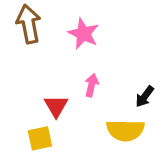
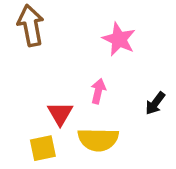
pink star: (83, 34) -> (119, 39), moved
yellow semicircle: (125, 130) -> (98, 140), moved

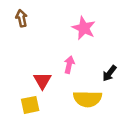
brown arrow: (31, 25) -> (22, 18), size x0.6
yellow semicircle: (98, 140) -> (87, 99), moved

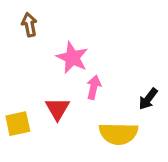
pink star: (84, 28) -> (72, 58), moved
yellow square: (30, 105) -> (18, 124), moved

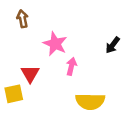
black arrow: (148, 99) -> (113, 45), moved
red triangle: (57, 109) -> (30, 74), moved

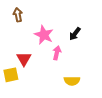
black arrow: (113, 45) -> (75, 34), moved
yellow semicircle: (90, 101) -> (72, 81), size x0.7

